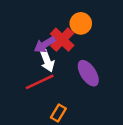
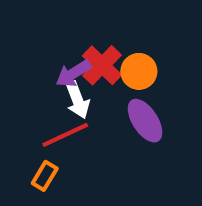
orange circle: (81, 23) -> (139, 71), moved
orange rectangle: (58, 113) -> (45, 176), moved

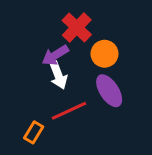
red cross: (102, 65) -> (77, 28), moved
red line: (65, 135) -> (69, 111), moved

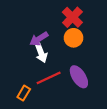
red cross: (77, 28) -> (72, 17), moved
purple ellipse: (109, 91) -> (79, 77), moved

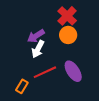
white arrow: (41, 53) -> (38, 49), turned 48

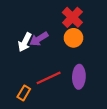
white arrow: (38, 49) -> (25, 42), moved
purple ellipse: (73, 71) -> (79, 77), turned 35

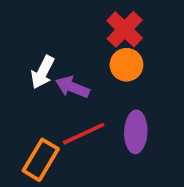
purple arrow: (39, 39) -> (72, 87), moved, turned 54
orange rectangle: (24, 93) -> (41, 160), size x1.5

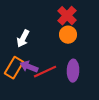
purple arrow: (72, 87) -> (29, 67), moved
orange rectangle: (41, 160) -> (14, 68), moved

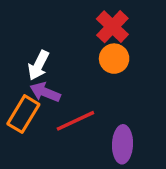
purple arrow: (29, 67) -> (45, 92), moved
purple ellipse: (73, 71) -> (122, 144), moved

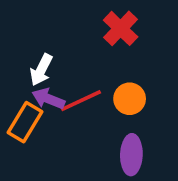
orange circle: (114, 59) -> (130, 99), moved
red line: (75, 121) -> (81, 101), moved

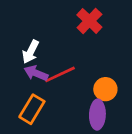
orange circle: (130, 99) -> (105, 89), moved
orange rectangle: (25, 122) -> (32, 109), moved

